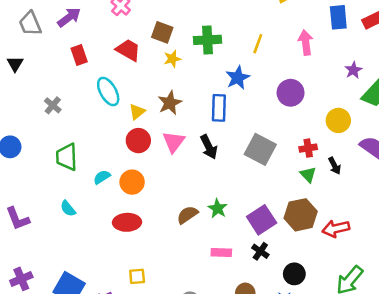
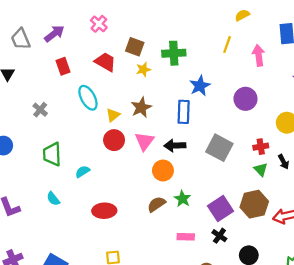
yellow line: (258, 44) -> (227, 44), moved
black arrow: (209, 147) -> (175, 146), turned 114
orange circle: (132, 182) -> (163, 171), moved

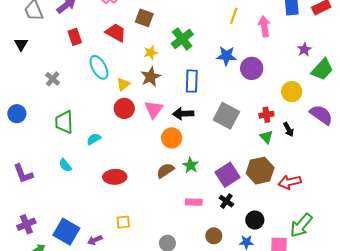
green cross: (174, 53) -> (182, 39), moved, turned -35
yellow star: (143, 69) -> (151, 53), moved
blue star: (200, 86) -> (226, 56), moved, turned 30

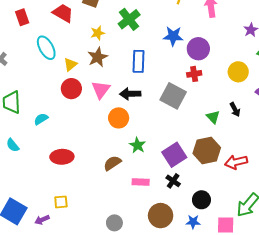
red cross: (266, 115) -> (194, 74), moved
brown semicircle: (165, 171) -> (112, 163), moved
yellow square: (123, 222) -> (61, 202), moved
brown circle: (214, 236) -> (161, 216), size x1.5

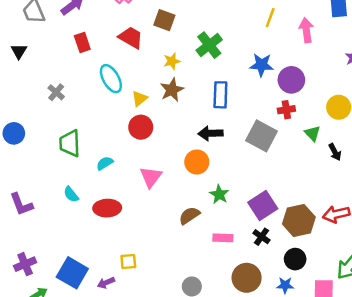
pink triangle: (101, 90) -> (151, 177), moved
green triangle: (213, 117) -> (313, 133), moved
brown hexagon: (207, 150) -> (299, 221), moved
red ellipse: (62, 157) -> (107, 208), moved

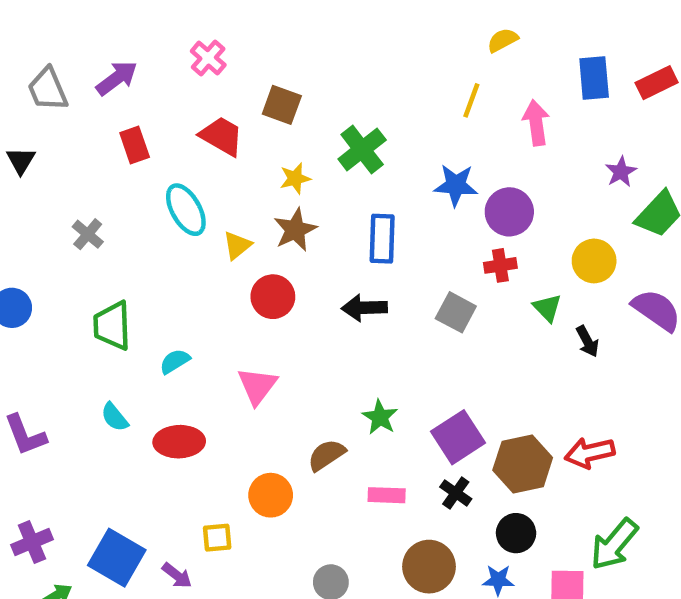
red circle: (141, 127) -> (273, 297), moved
gray square: (262, 136) -> (456, 312), size x0.7
orange circle: (197, 162) -> (271, 495), moved
purple arrow: (106, 283) -> (177, 575), turned -119

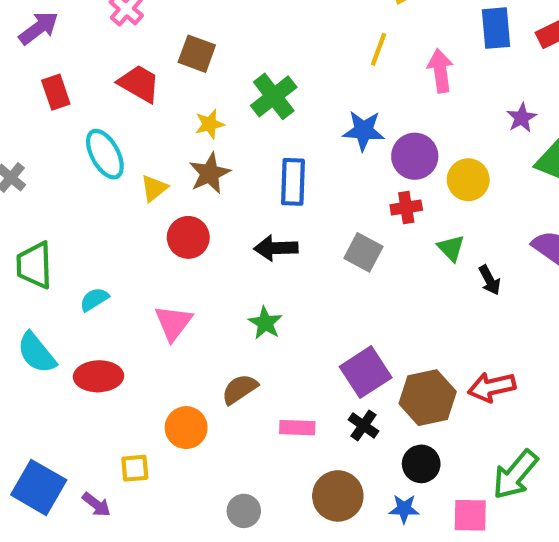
yellow circle: (594, 261) -> (468, 180), moved
cyan semicircle: (114, 417) -> (37, 353), size x1.5
green star: (380, 417) -> (265, 323), moved

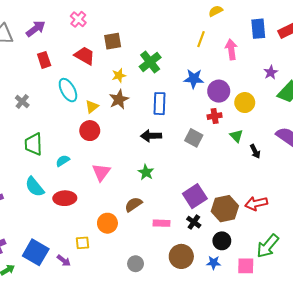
brown square: (197, 54) -> (113, 41), turned -30
red circle: (188, 237) -> (90, 131), moved

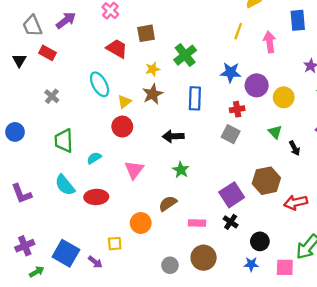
red rectangle: (44, 60) -> (48, 53), moved, turned -42
red cross: (215, 116) -> (237, 109), moved
black arrow: (151, 136) -> (173, 136), moved
brown hexagon: (225, 209) -> (266, 181), moved
brown circle: (181, 256) -> (204, 258), moved

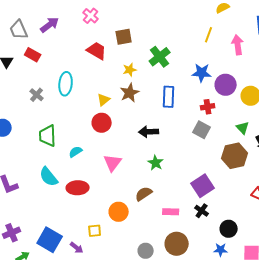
cyan ellipse: (100, 84) -> (66, 84), moved, turned 35
brown hexagon: (266, 181) -> (235, 156), moved

